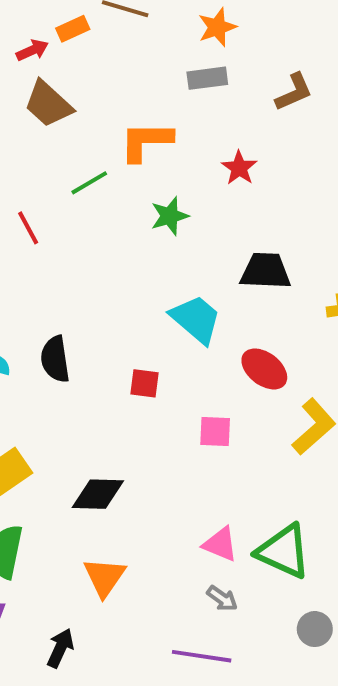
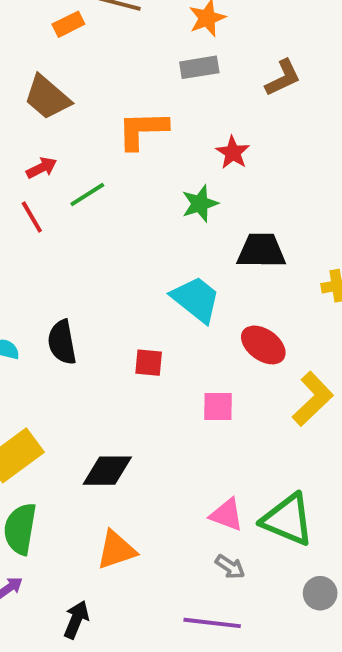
red arrow: (32, 50) -> (42, 168), moved
green line: (89, 183) -> (87, 195), moved
green star: (170, 216) -> (200, 204), moved
orange triangle: (104, 577) -> (116, 550), turned 39

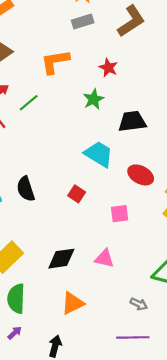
brown L-shape: (283, 78) -> (131, 21), size x1.4
red square: (149, 363) -> (77, 194), turned 35
pink triangle: (227, 515) -> (104, 258), moved

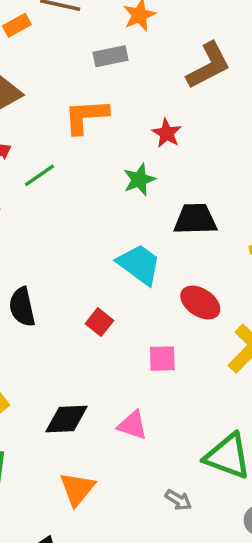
gray rectangle: (83, 22) -> (111, 56), moved
orange triangle: (73, 303) -> (77, 489), turned -30

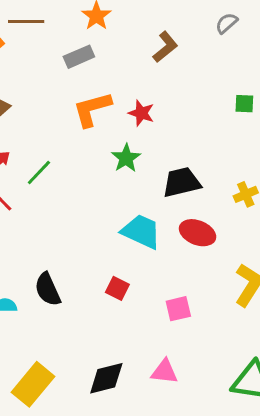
brown L-shape: (209, 65) -> (165, 47), size x0.7
orange L-shape: (86, 116) -> (92, 109), moved
red ellipse: (200, 303) -> (198, 233), moved

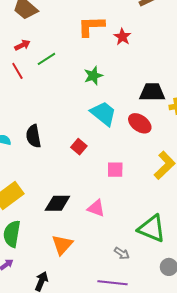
green star: (126, 158) -> (93, 76), moved
black trapezoid: (182, 182) -> (152, 92), moved

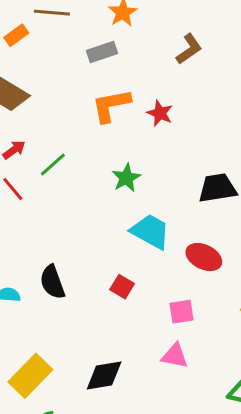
red ellipse: (140, 123) -> (204, 257), moved
pink triangle: (96, 208) -> (175, 356), moved

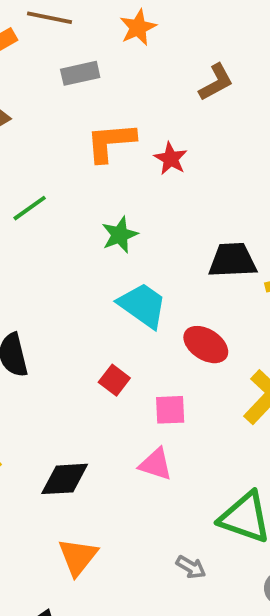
gray rectangle: (102, 52) -> (80, 73), moved
red square: (122, 287) -> (114, 380), moved

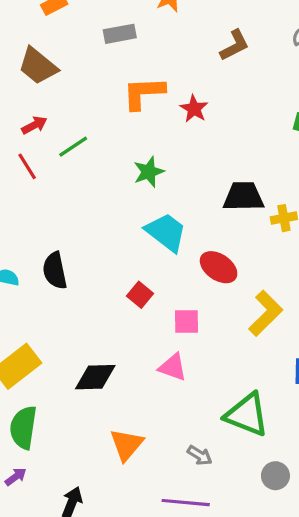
orange triangle: (78, 557) -> (127, 445), moved

